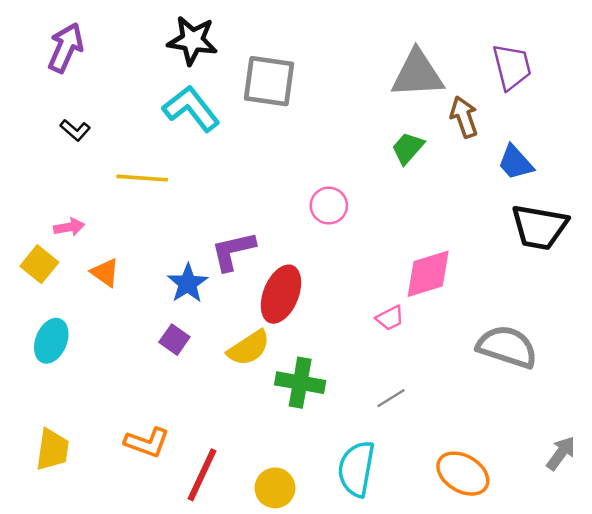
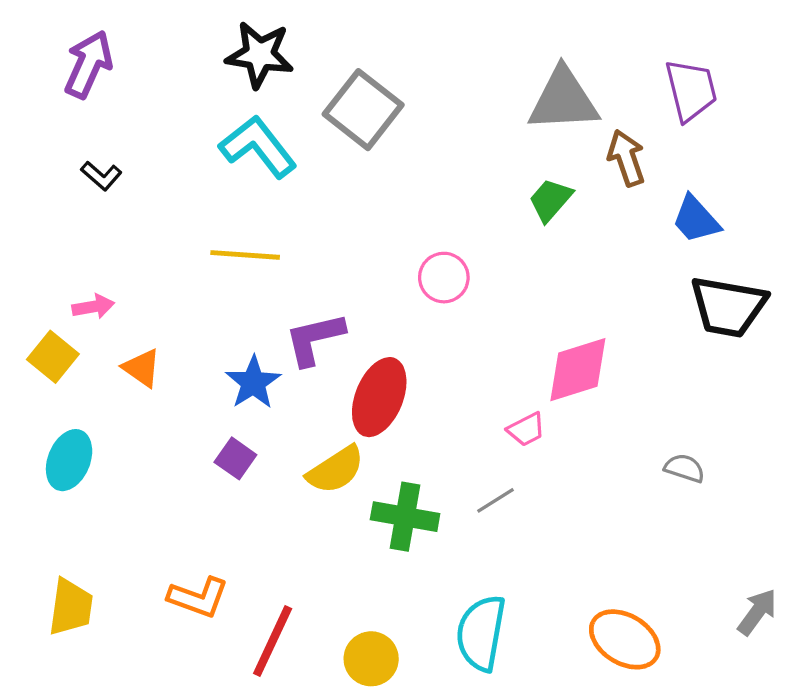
gray square: (269, 81) -> (363, 110), turned 30
yellow line: (142, 178) -> (245, 255), moved
gray semicircle: (507, 347) -> (685, 468), size x0.5
gray line: (391, 398) -> (496, 500), moved

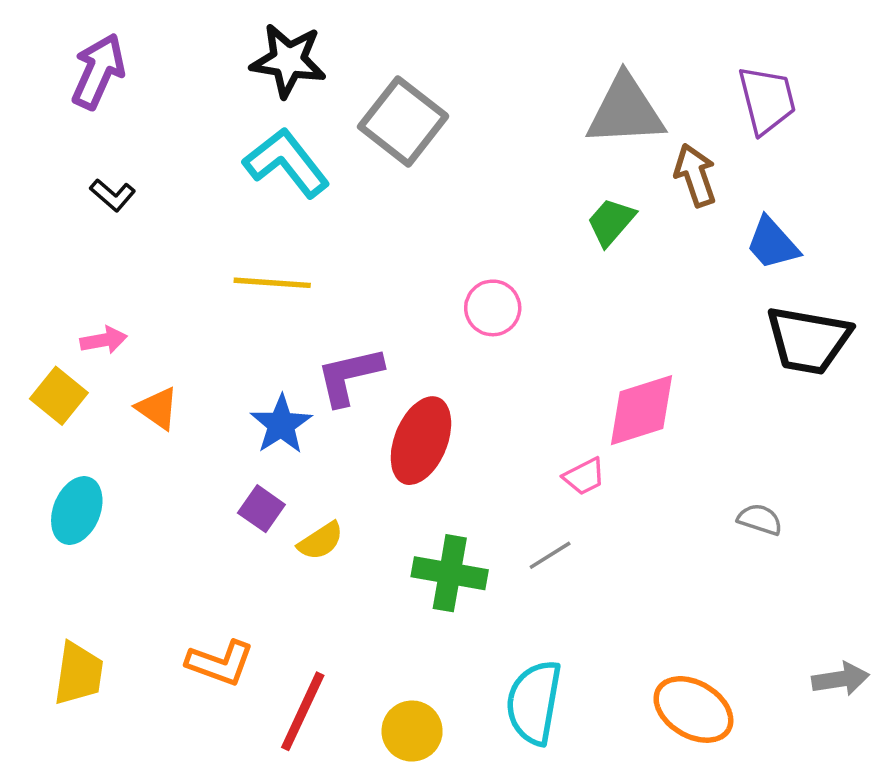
yellow semicircle: (336, 470) -> (321, 541), moved, size x0.7
gray arrow: (757, 612) -> (840, 679), turned 45

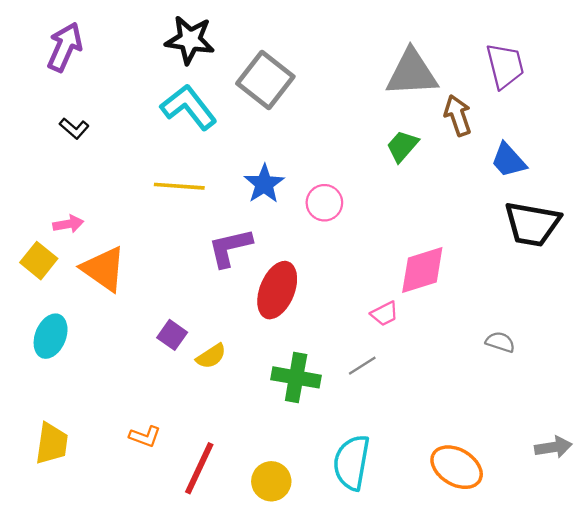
orange triangle: (157, 408) -> (104, 269), size x1.6
blue star: (281, 424) -> (264, 184), moved
orange L-shape: (220, 663) -> (145, 436), size x0.7

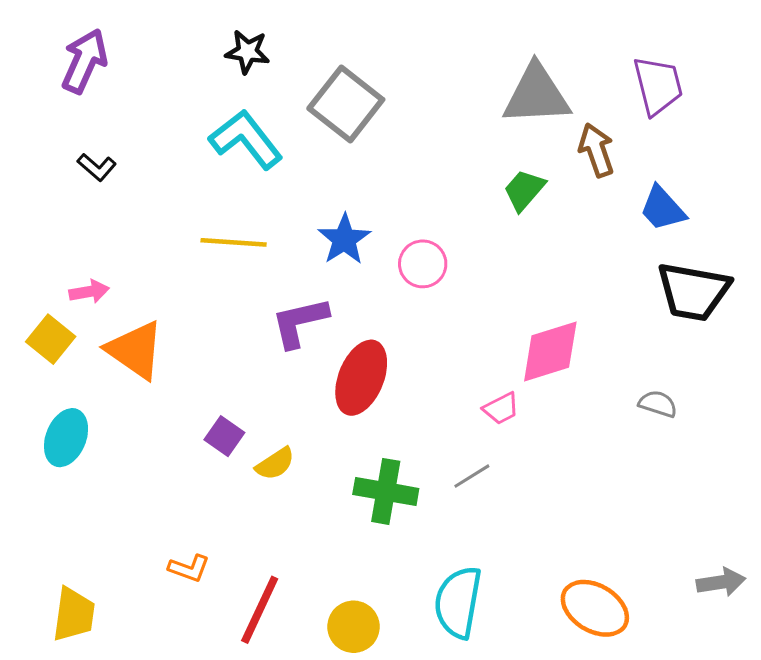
black star: (190, 40) -> (247, 52), size x0.7
gray semicircle: (500, 342) -> (658, 404), moved
yellow trapezoid: (52, 444) -> (74, 614), moved

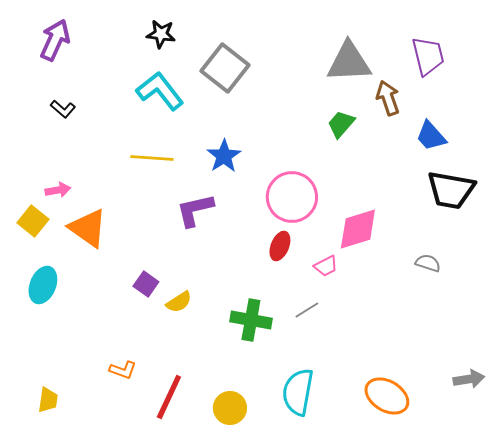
pink circle: (423, 264) -> (292, 197), moved, size x1.6
red ellipse: (361, 378) -> (280, 246), moved, size x0.6
yellow trapezoid: (74, 614) -> (48, 400), size x0.7

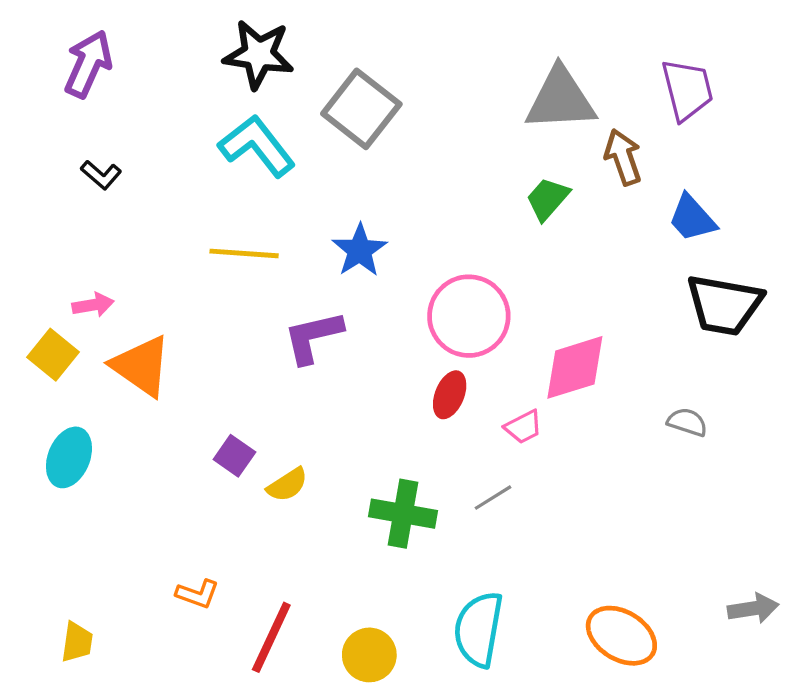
black star: (161, 34) -> (258, 54), size x1.5

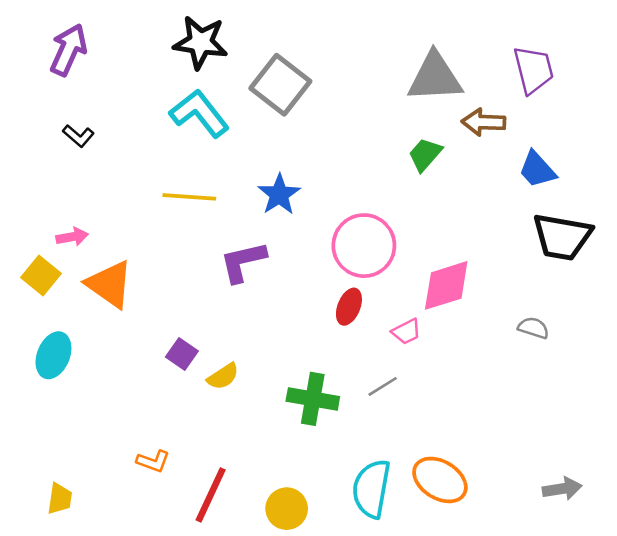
brown arrow: (623, 157) -> (484, 122), turned -69
gray arrow: (753, 608) -> (562, 489), moved
orange ellipse: (621, 636) -> (440, 480), moved

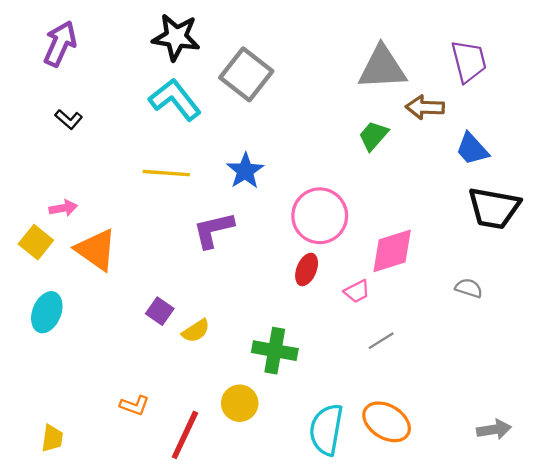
gray line: (383, 386) -> (381, 341), moved
yellow circle: (287, 509) -> (240, 403), moved

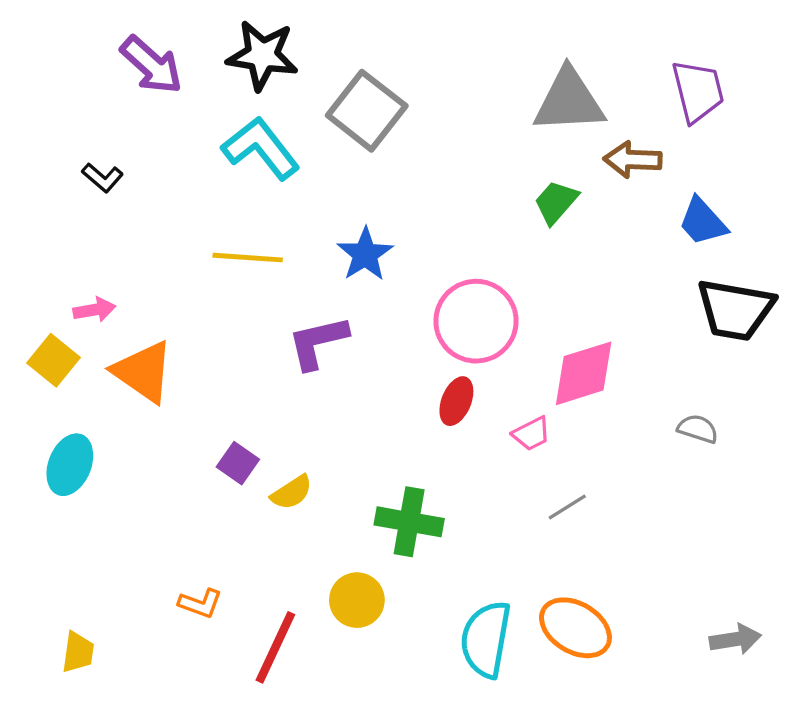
purple arrow: (60, 44) -> (151, 65), moved, turned 108

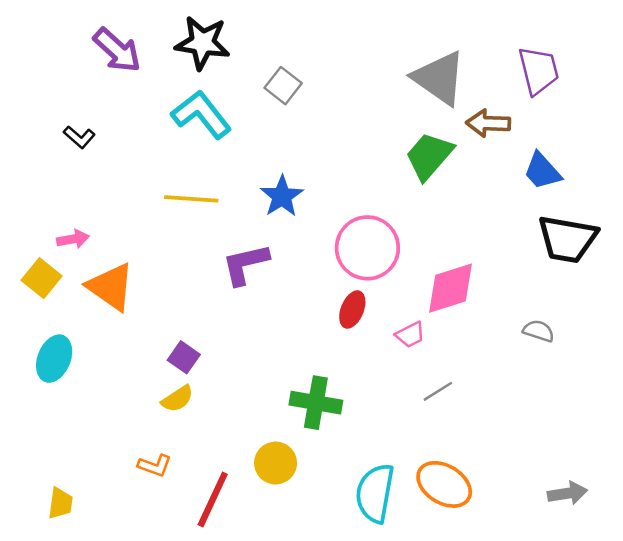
gray triangle: (569, 101) -> (439, 78), turned 38
gray square: (367, 111) -> (283, 86), size x0.6
green trapezoid: (556, 202) -> (429, 156), size x1.4
yellow semicircle: (292, 492) -> (177, 399), moved

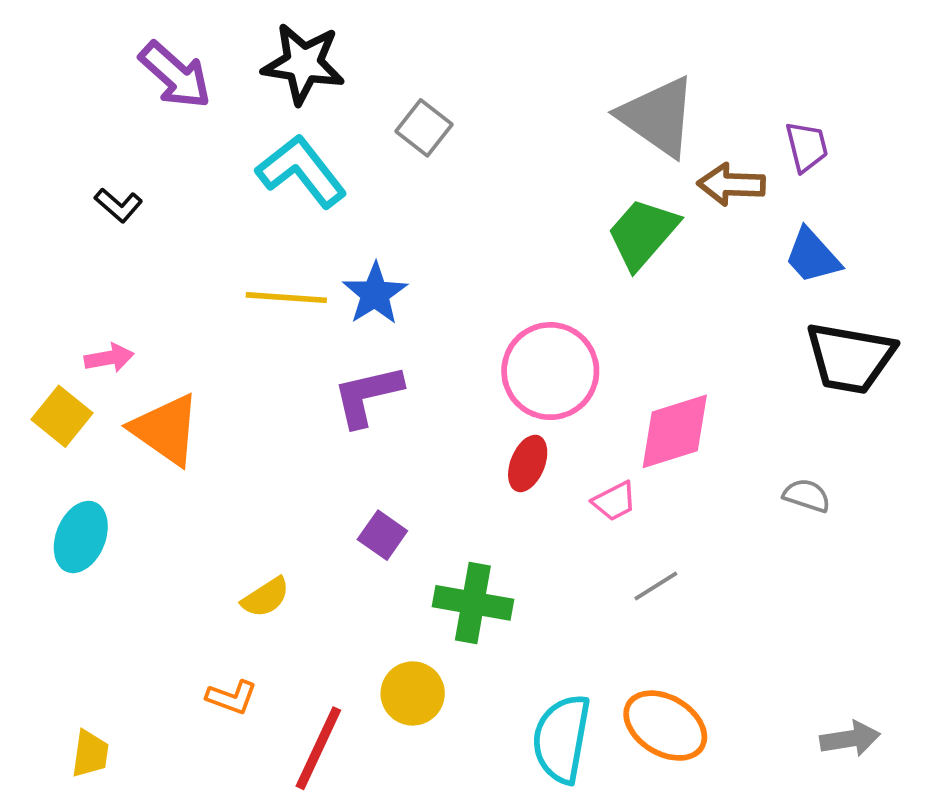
purple trapezoid: (539, 70) -> (807, 147), moved, size x0.7
blue star: (282, 196) -> (375, 294), moved
purple square: (184, 357) -> (382, 535), moved

